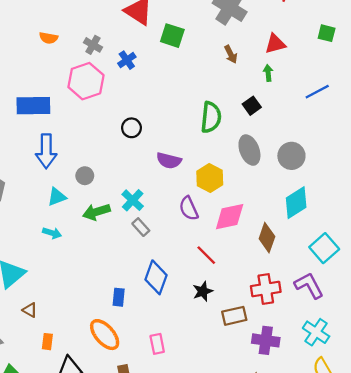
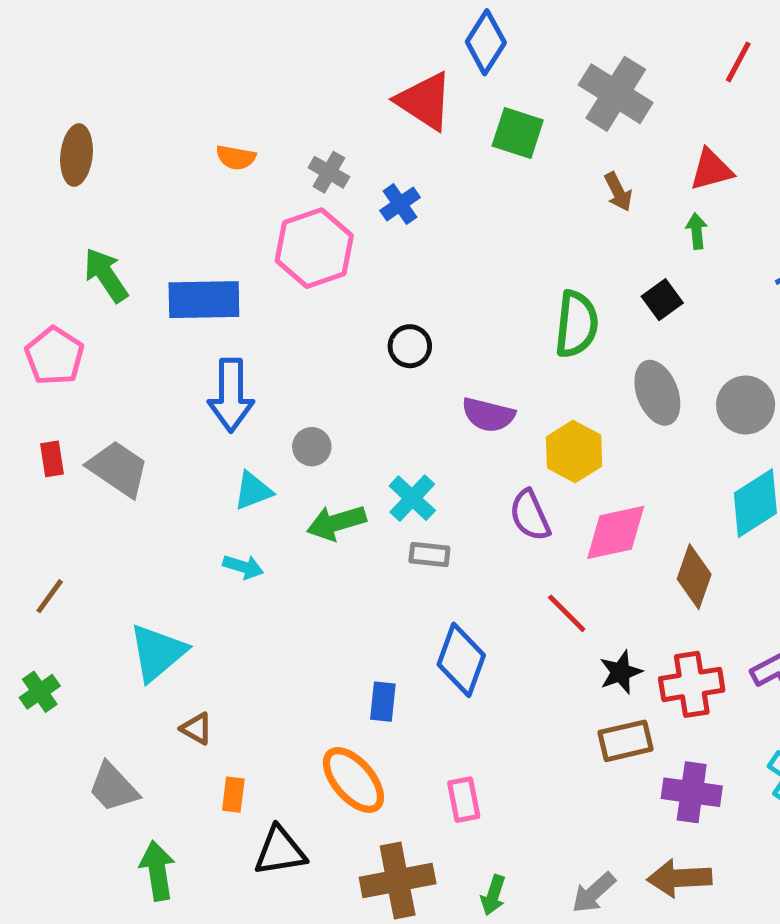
green square: (172, 36) -> (518, 133), moved
gray rectangle: (141, 227) -> (429, 555), turned -42
black star: (203, 291) -> (621, 672), moved

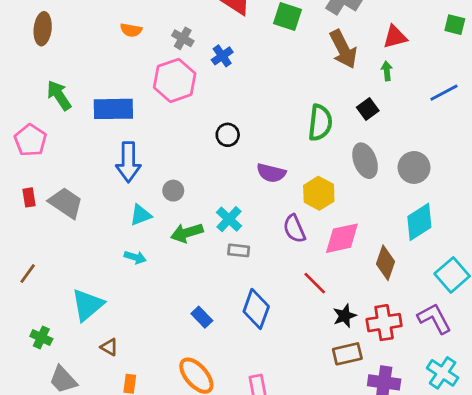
brown arrow: (618, 192) -> (343, 49), size x1.8
green cross: (40, 692) -> (41, 338), moved, turned -30
blue rectangle: (383, 702) -> (202, 317), moved, turned -50

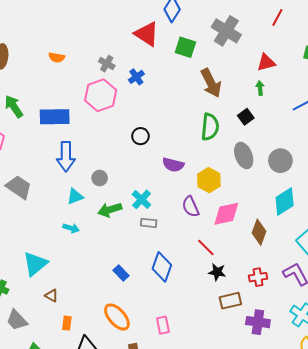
orange semicircle: (131, 30) -> (57, 57), moved
brown arrow: (343, 49) -> (211, 83), moved
black star: (345, 316) -> (217, 272), moved, turned 30
red cross: (384, 323) -> (258, 277), size x0.7

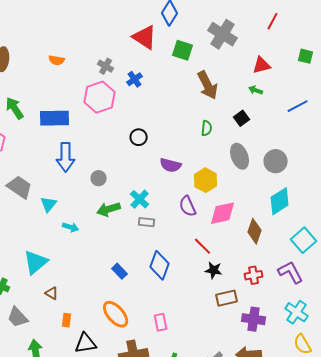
green arrow: (260, 88) -> (256, 90), turned -64
green semicircle: (210, 127) -> (207, 128), size x0.6
cyan triangle: (75, 196) -> (49, 204), moved, turned -30

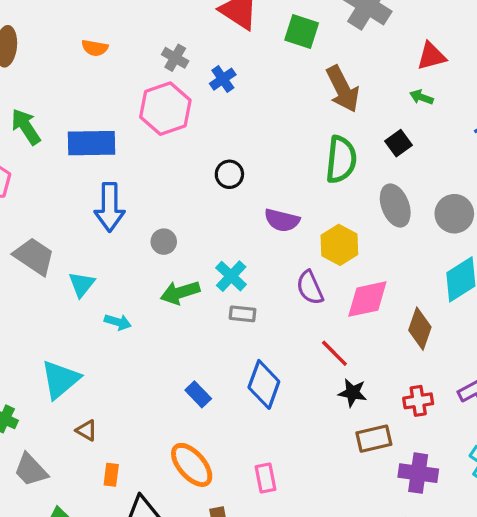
green semicircle: (207, 128) -> (341, 160), size x1.8

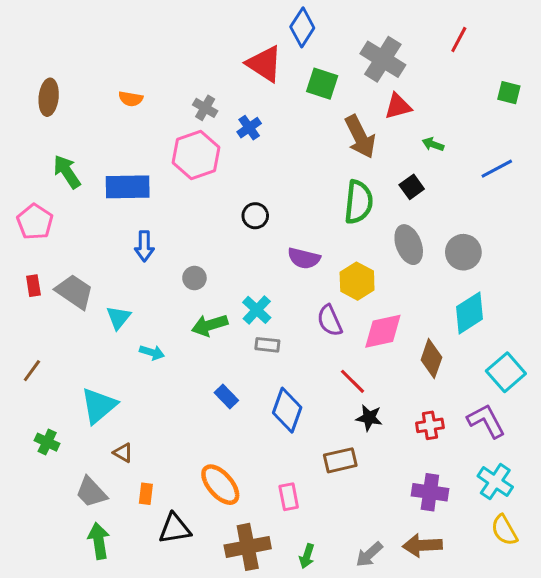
red triangle: (431, 56) -> (398, 106), moved
blue arrow: (110, 207) -> (144, 246), size x0.7
blue rectangle: (198, 394) -> (226, 397), moved
brown rectangle: (374, 439) -> (340, 460), moved
gray trapezoid: (31, 470) -> (91, 492), moved

